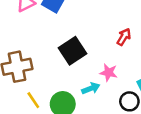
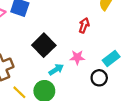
cyan arrow: (91, 88) -> (56, 69), moved

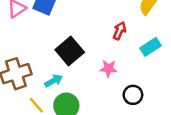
cyan rectangle: (111, 59) -> (151, 47), moved
cyan arrow: (56, 69) -> (54, 81), moved

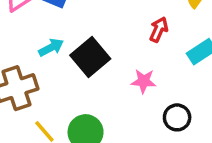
cyan arrow: (54, 81) -> (51, 47), moved

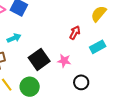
black square: (90, 57) -> (39, 59), moved

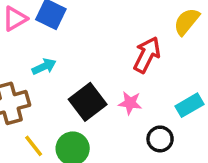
red arrow: (75, 33) -> (147, 55), size x1.5
cyan rectangle: (98, 47) -> (190, 105), moved

